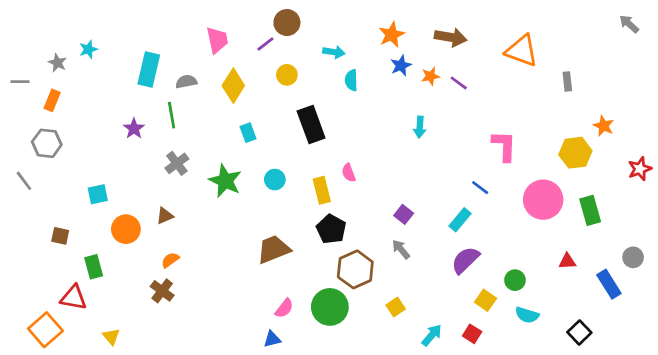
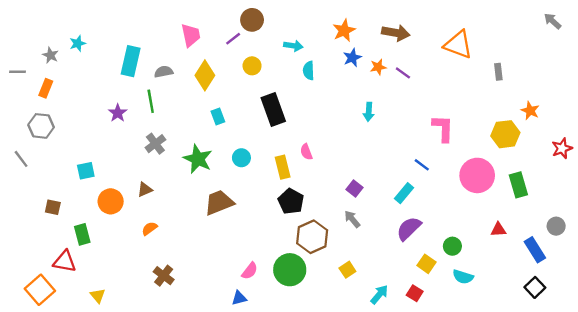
brown trapezoid: (273, 249) -> (219, 203), moved
brown cross: (162, 291) -> (164, 276), moved
black square: (579, 332) -> (535, 287), moved

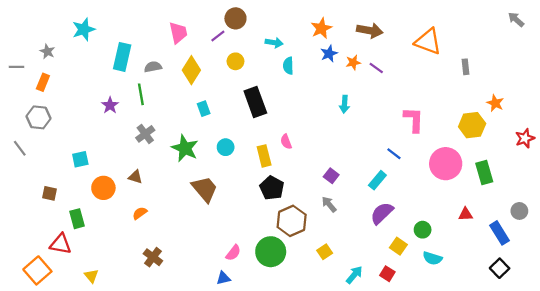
cyan star: (78, 43) -> (84, 29), moved, size x1.5
brown triangle: (145, 190) -> (135, 177), turned 40
brown trapezoid: (219, 203) -> (205, 189), turned 72

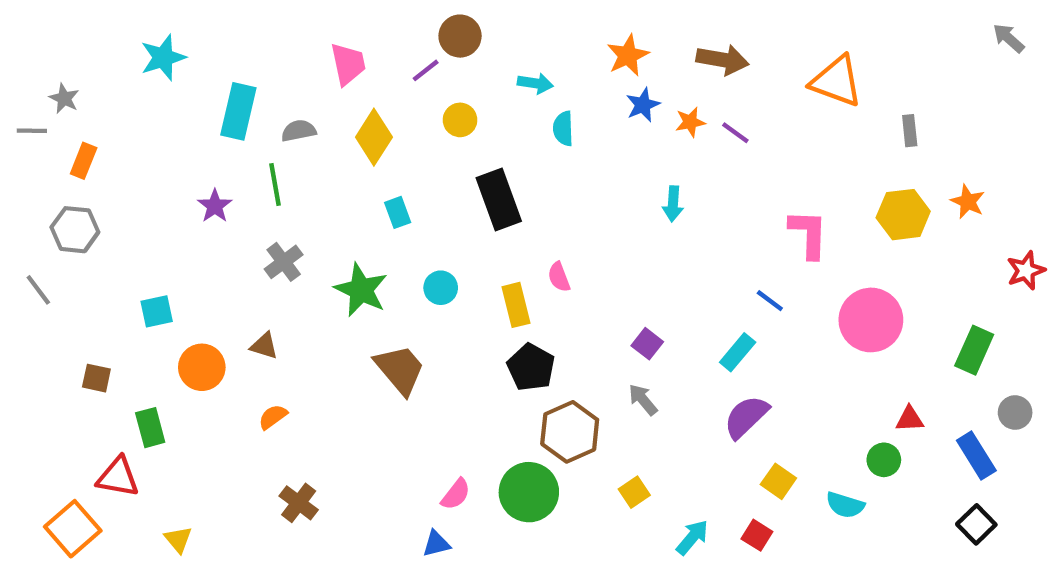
gray star: (47, 51) -> (64, 98), moved
yellow hexagon: (472, 125) -> (903, 215), moved
green rectangle: (484, 172) -> (974, 350), moved, turned 40
green circle: (423, 230) -> (884, 460), moved

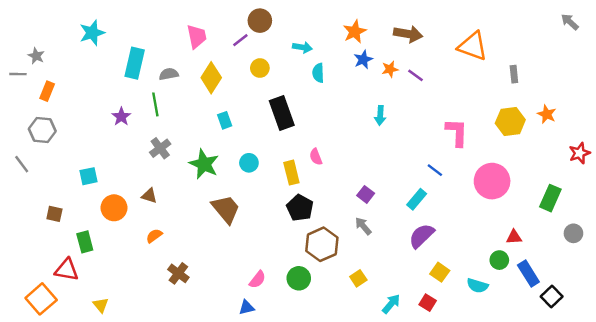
blue rectangle: (976, 456) -> (528, 273), moved
green circle: (529, 492) -> (299, 278), size x0.7
brown cross: (299, 503) -> (178, 273), moved

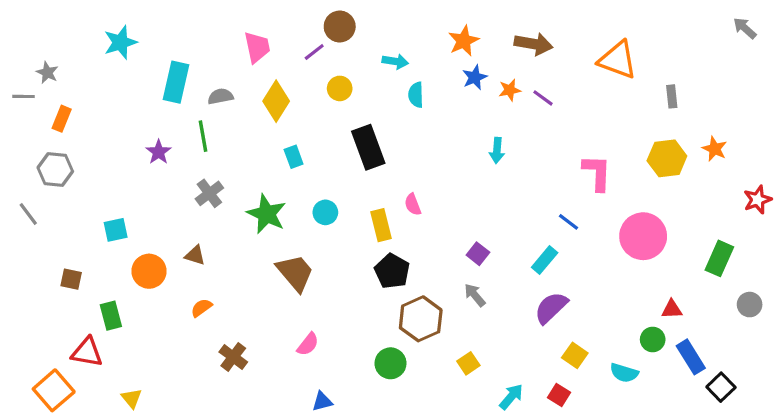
pink semicircle: (257, 280) -> (308, 344), moved

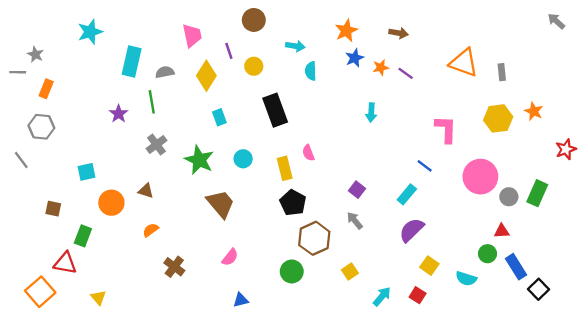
brown arrow: (533, 44) -> (399, 33), size x0.7
purple line: (314, 52) -> (229, 51), moved, turned -70
orange triangle: (618, 60) -> (464, 63), moved
gray circle: (750, 305) -> (509, 197), moved
green rectangle: (111, 316) -> (83, 236), turned 36

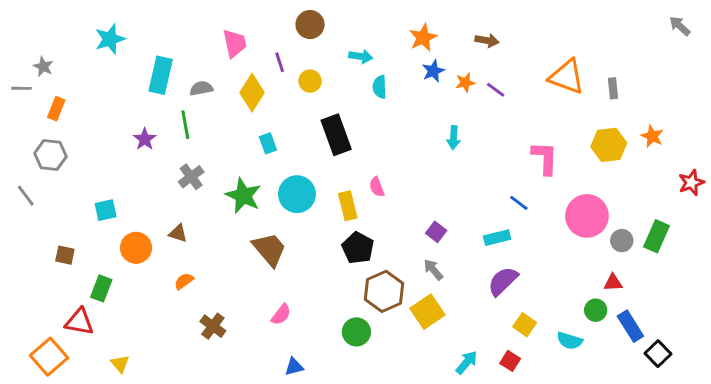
cyan circle: (243, 159) -> (297, 194), size x1.6
cyan rectangle: (407, 194) -> (497, 238), turned 36
yellow square: (350, 271) -> (427, 312), moved, size x1.6

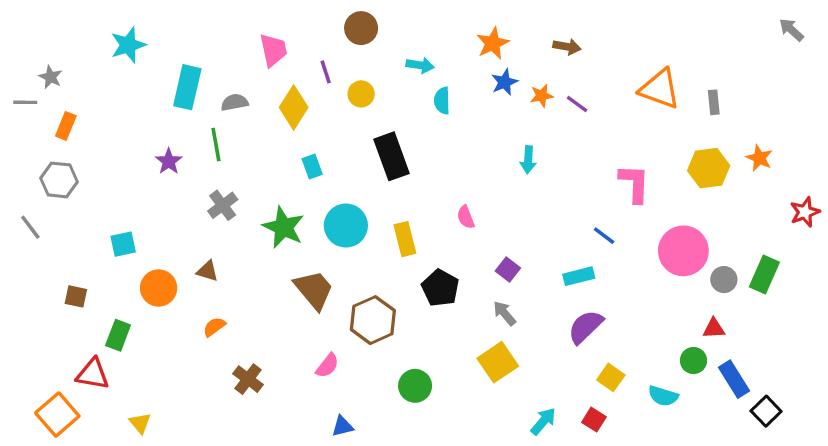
pink semicircle: (377, 187) -> (466, 217), moved
black pentagon: (358, 248) -> (440, 288), moved
brown hexagon: (384, 291) -> (373, 320), moved

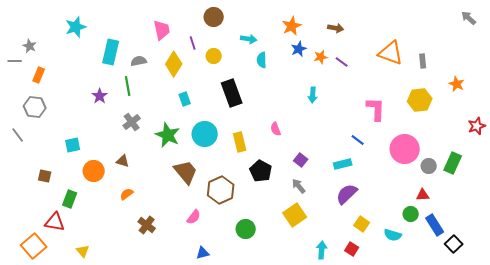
orange star: (759, 158) -> (457, 84), moved
cyan arrow: (543, 421) -> (322, 250), turned -36

